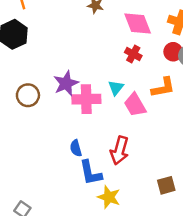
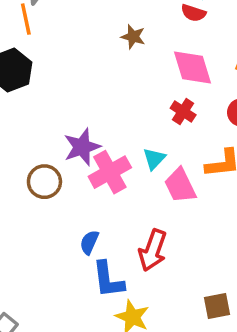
brown circle: (28, 95) -> (44, 182), moved
pink cross: (86, 99) -> (110, 172), turned -32
blue semicircle: (76, 148) -> (89, 242), turned 35

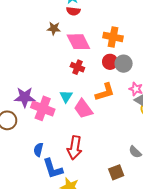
brown star: (133, 37) -> (54, 29), moved
purple star: (82, 147) -> (25, 97), turned 30
pink cross: (110, 172) -> (43, 108), turned -30

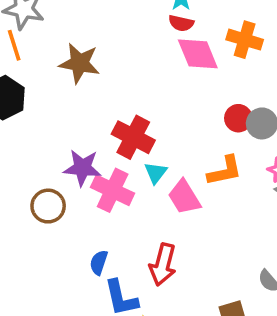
brown star: (54, 29) -> (79, 63), moved, size x1.6
orange cross: (113, 37) -> (245, 40), moved
pink diamond: (78, 42) -> (198, 54), moved
red cross: (77, 67) -> (133, 137), moved, size x1.6

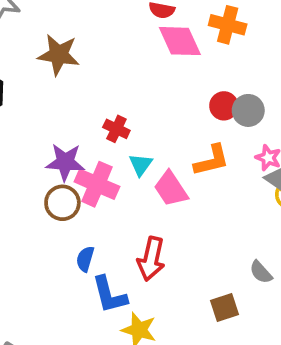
red cross: (133, 137) -> (116, 129), size x0.6
brown circle: (48, 206) -> (62, 203), moved

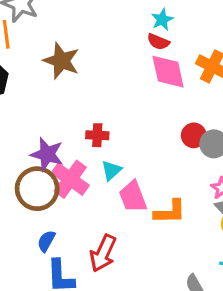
red cross: (116, 129) -> (97, 135), turned -35
orange L-shape: (212, 160) -> (170, 212), moved
brown circle: (62, 203) -> (37, 189), size x1.4

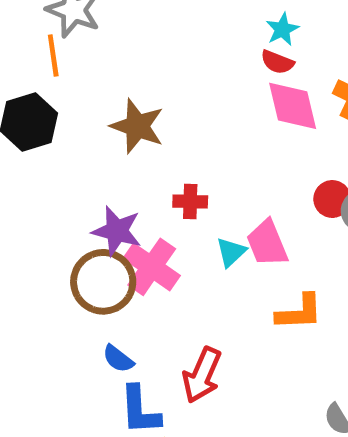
brown star: (61, 61) -> (137, 126), moved
cyan triangle: (111, 170) -> (231, 252), moved
pink trapezoid: (133, 197) -> (267, 243), moved
blue semicircle: (46, 241) -> (118, 359), turned -80

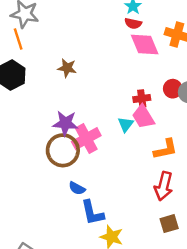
brown star: (137, 126) -> (67, 68), size x0.7
red cross: (190, 202) -> (142, 99), moved
pink cross: (152, 267) -> (86, 139), turned 36
red arrow: (202, 375) -> (164, 186), moved

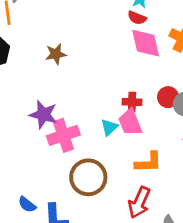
brown star: (67, 68) -> (56, 54), turned -30
brown circle: (63, 150) -> (88, 177), moved
blue semicircle: (77, 188) -> (27, 205), moved

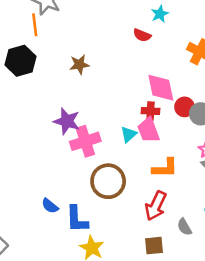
red semicircle: (137, 18) -> (142, 35), moved
pink diamond: (146, 43) -> (161, 88), moved

